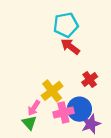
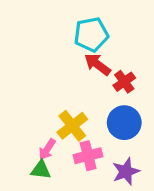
red cross: (90, 80) -> (124, 82), moved
blue circle: (79, 109) -> (124, 123), moved
green triangle: (29, 123) -> (41, 170), turned -42

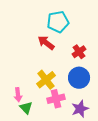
red arrow: (97, 64) -> (46, 43), moved
pink arrow: (47, 149) -> (18, 95), moved, turned -40
green triangle: (41, 170) -> (26, 108), turned 40

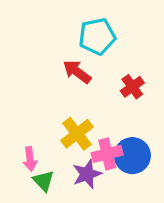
blue circle: (79, 78) -> (132, 156), moved
pink cross: (56, 99) -> (107, 154), moved
purple star: (80, 109) -> (87, 174), moved

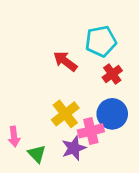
cyan pentagon: (97, 36) -> (101, 41), moved
blue circle: (132, 156) -> (112, 114), moved
pink arrow: (30, 159) -> (14, 137), moved

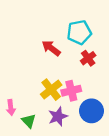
blue circle: (112, 114) -> (91, 111), moved
pink cross: (91, 131) -> (71, 91), moved

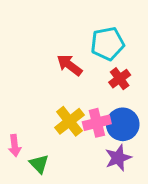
blue circle: (91, 111) -> (123, 124), moved
purple star: (58, 116) -> (118, 158), moved

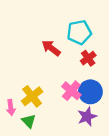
yellow cross: (69, 121) -> (32, 96), moved
pink cross: (97, 123) -> (71, 91), turned -36

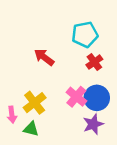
red arrow: (51, 48) -> (44, 57), moved
green triangle: (29, 121) -> (31, 129), turned -32

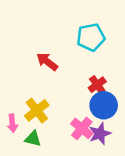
red cross: (94, 62) -> (97, 85), moved
pink cross: (76, 97) -> (82, 128), moved

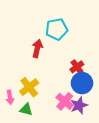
cyan pentagon: (91, 37) -> (57, 29), moved
red arrow: (47, 62) -> (37, 49), turned 66

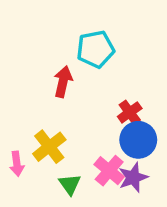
green triangle: (26, 109) -> (70, 184), moved, turned 40

